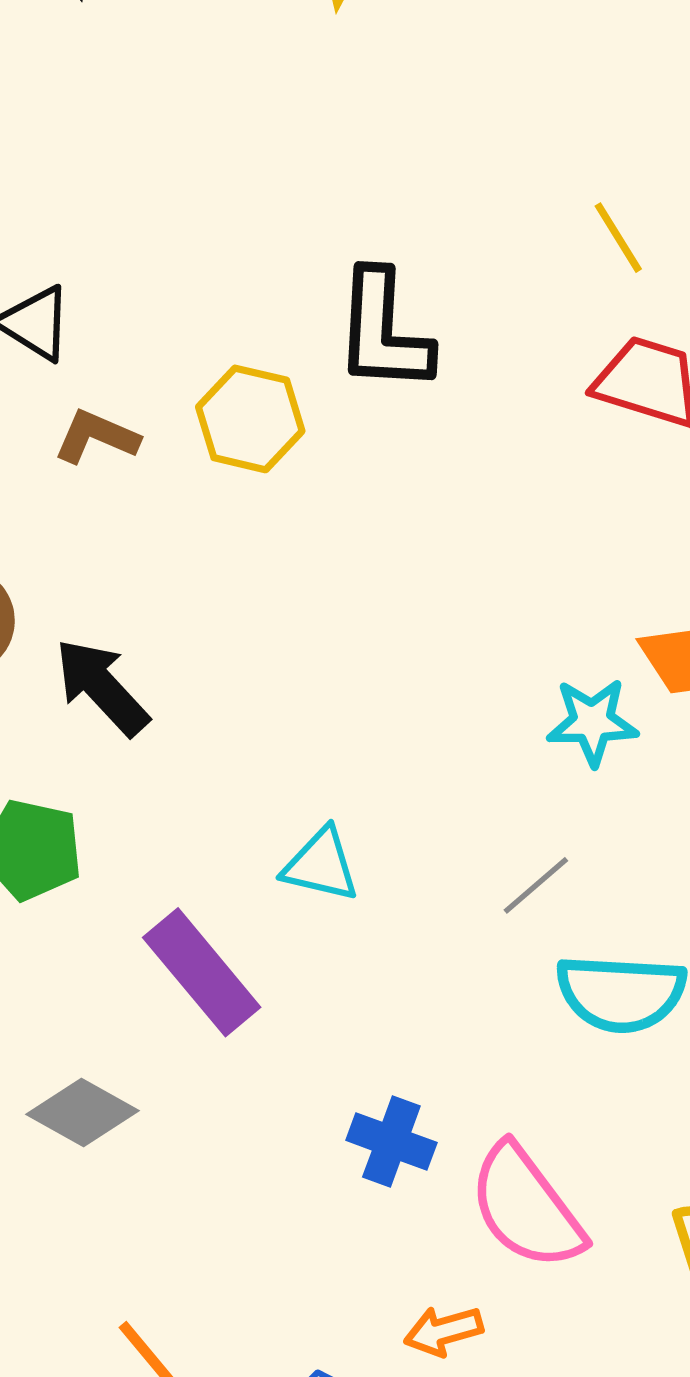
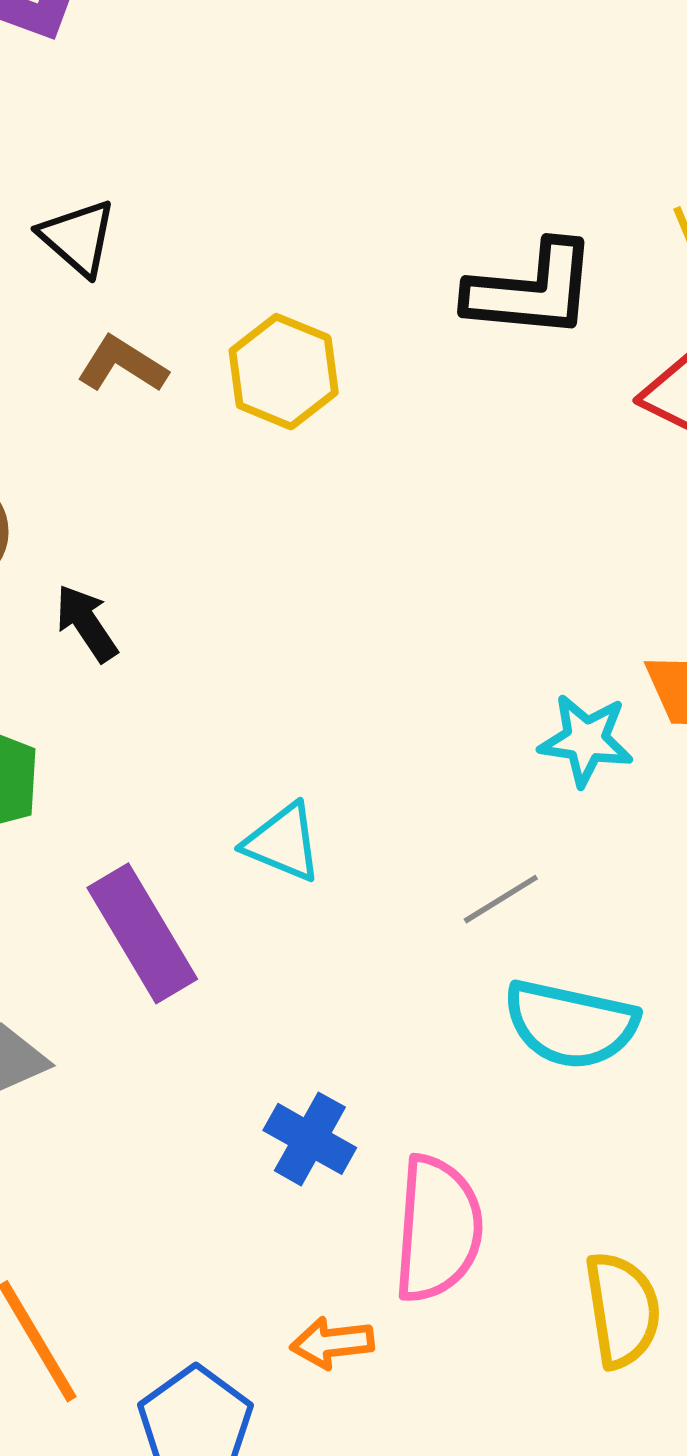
black L-shape: (383, 331) -> (532, 290), moved, turned -97
black arrow: (102, 687) -> (86, 623), size x0.7
pink semicircle: (526, 1207) -> (438, 1229), turned -148

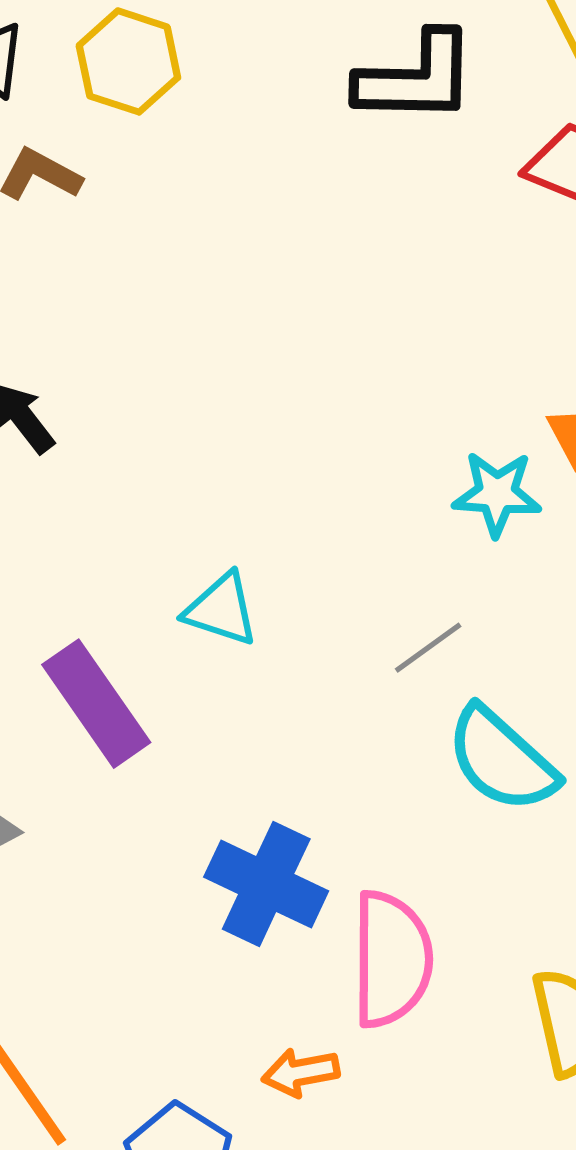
yellow hexagon: (284, 372) -> (128, 61), moved
cyan semicircle: (571, 1024) -> (502, 760), turned 34
blue cross: (310, 1139) -> (266, 884), size x1.4

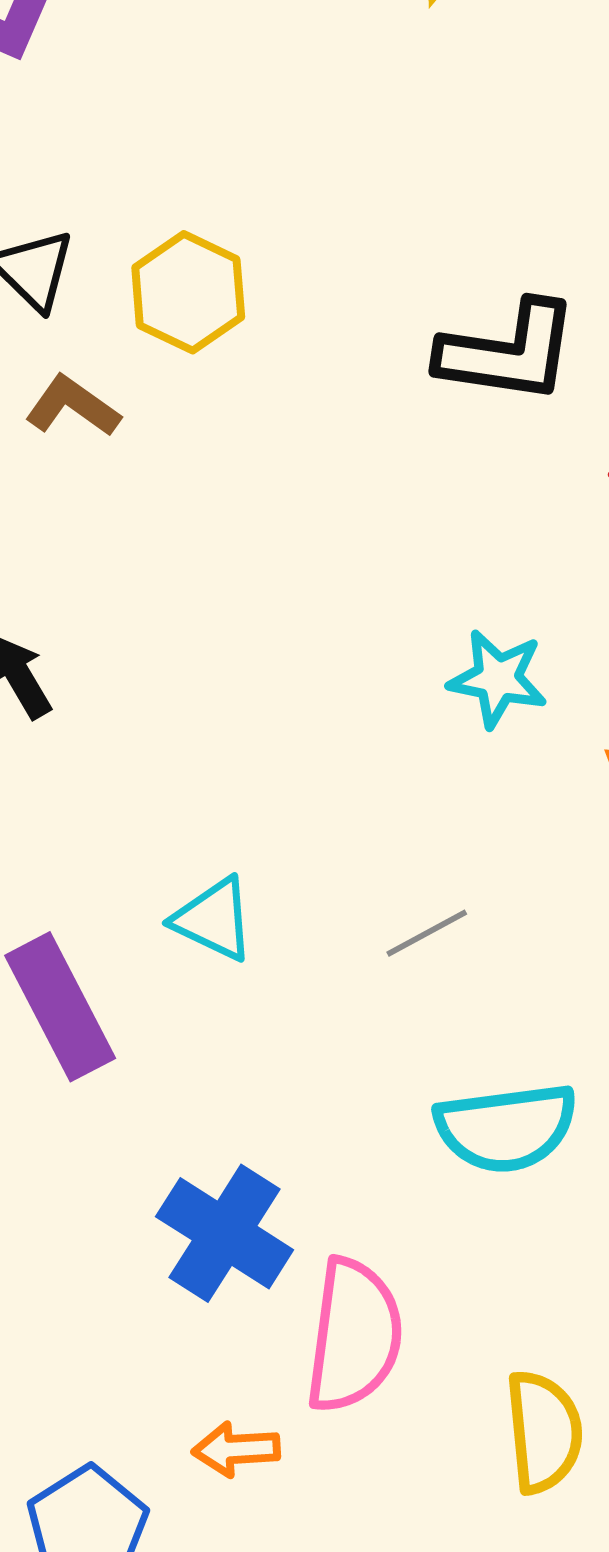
cyan star: (497, 494) -> (498, 679), moved
gray line: (428, 648) -> (427, 933), moved
cyan semicircle: (502, 760) -> (506, 1128), turned -57

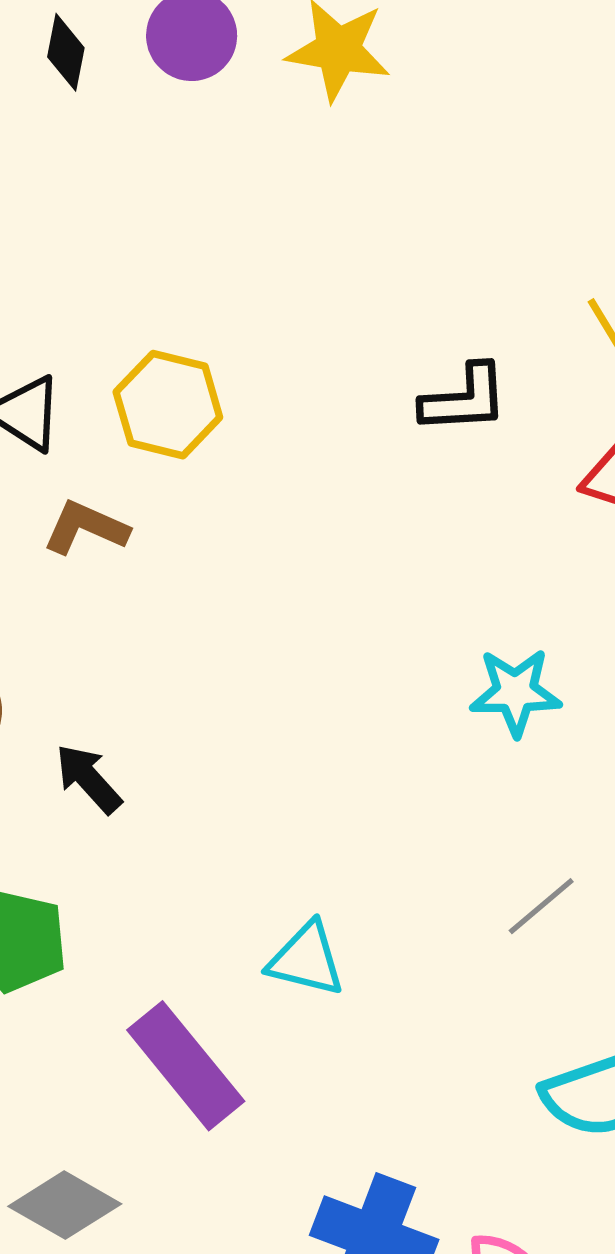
black L-shape: (508, 352) -> (464, 399), size x0.7
gray line: (427, 933) -> (541, 906), moved

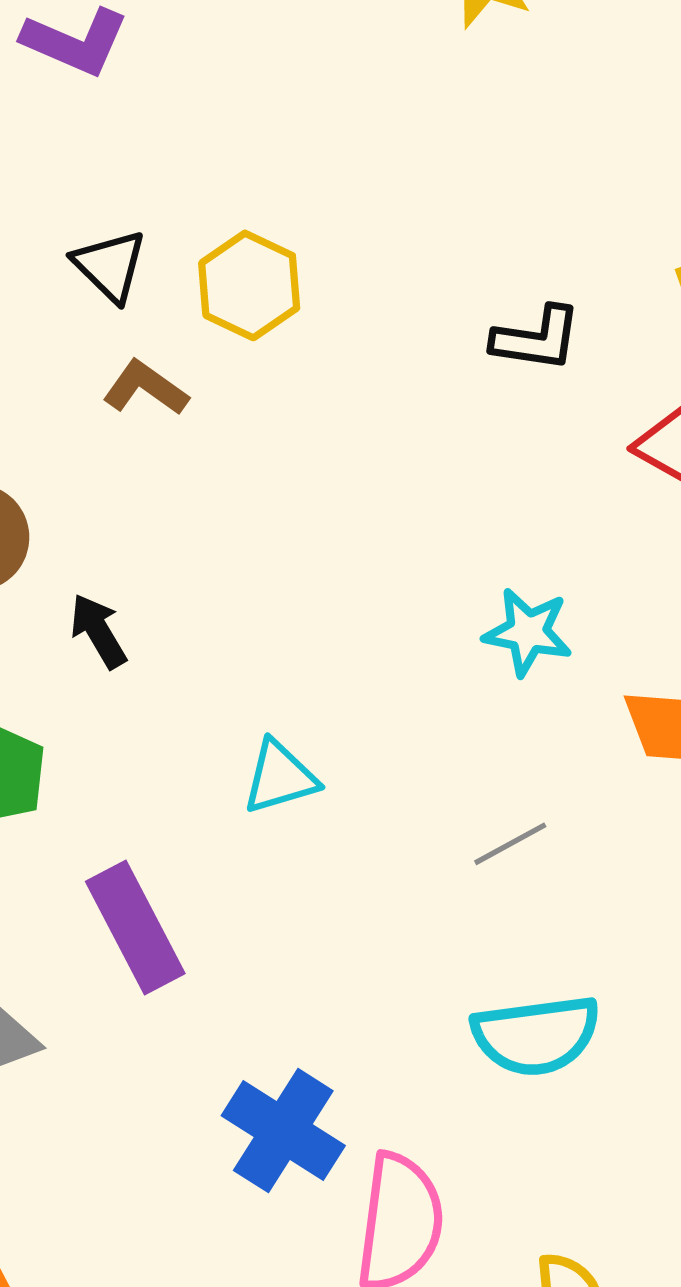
cyan triangle: (306, 959) -> (280, 777), moved, turned -42

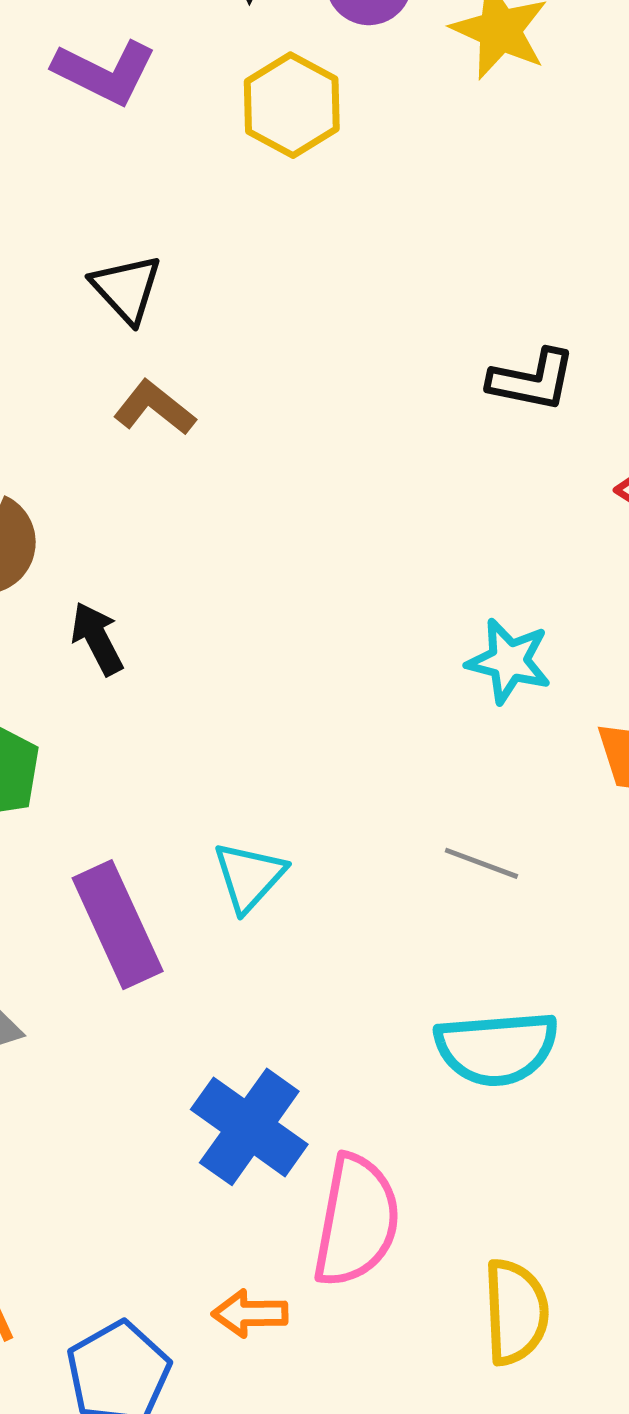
yellow hexagon: (249, 285) -> (292, 105), moved
cyan triangle: (280, 777) -> (249, 877), moved, turned -34
gray line: (510, 844) -> (481, 863), turned 46

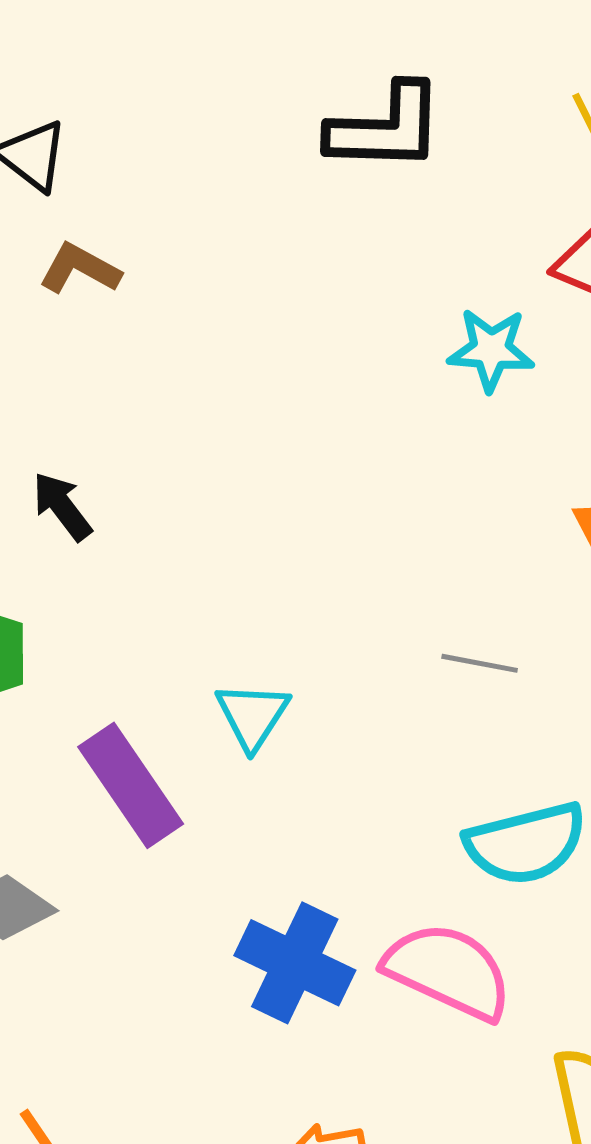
black L-shape: (532, 380) -> (386, 128), moved, size x1.4
cyan star: (509, 661) -> (491, 350), moved
pink semicircle: (356, 1221) -> (448, 971), moved, turned -66

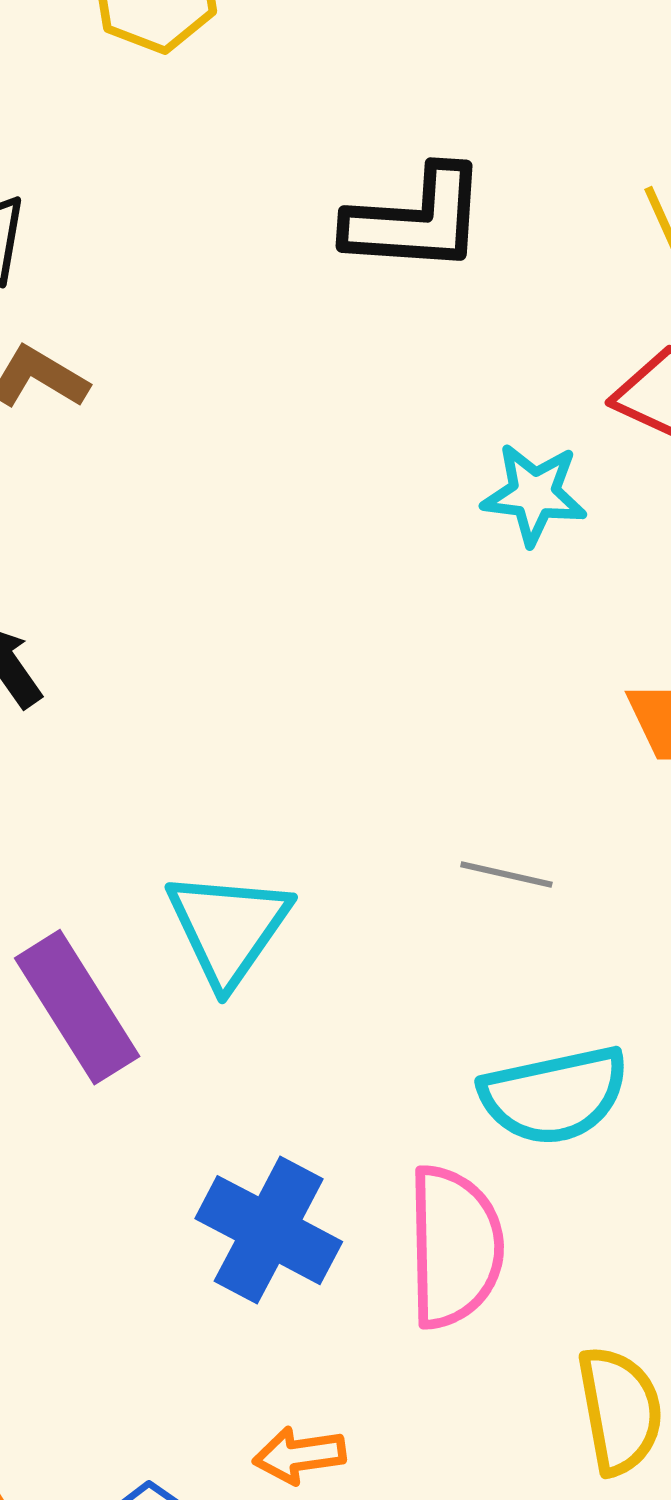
cyan triangle: (252, 716) -> (228, 928), size x1.4
pink semicircle: (448, 971) -> (455, 1247), turned 62

